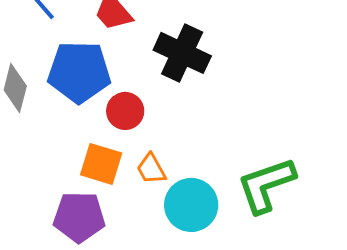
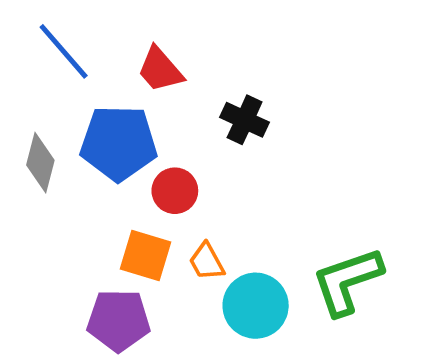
black cross: (182, 53) -> (245, 120), size x0.7

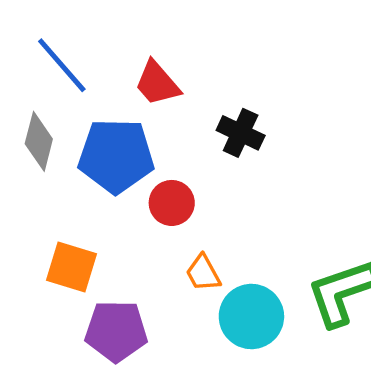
gray diamond: (40, 163) -> (39, 141), moved
orange square: (146, 256) -> (71, 267), moved

